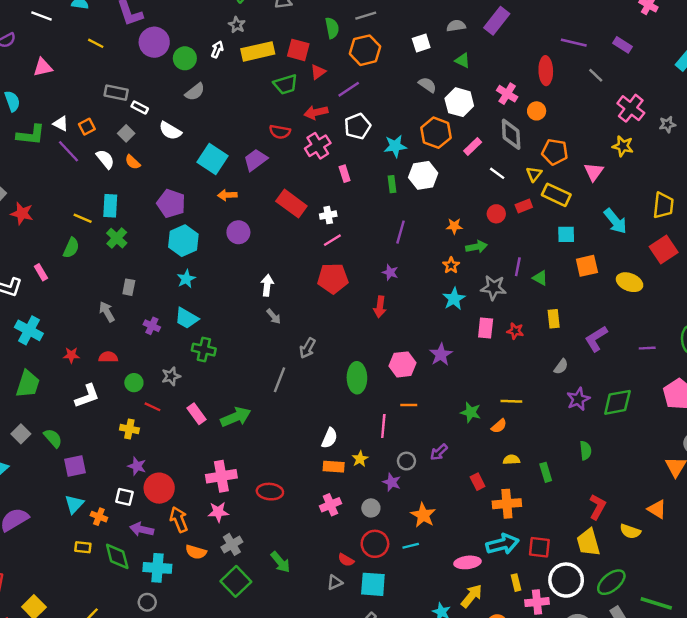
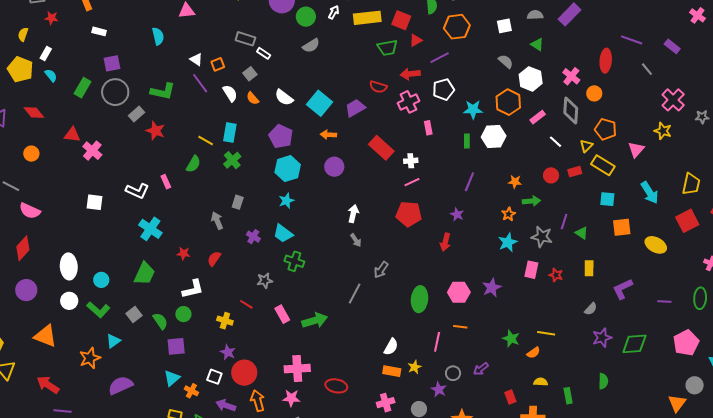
white semicircle: (170, 131) -> (284, 97), moved
green L-shape: (31, 135) -> (163, 91), moved
red semicircle: (108, 357) -> (214, 259), turned -63
green circle: (134, 383) -> (183, 314), moved

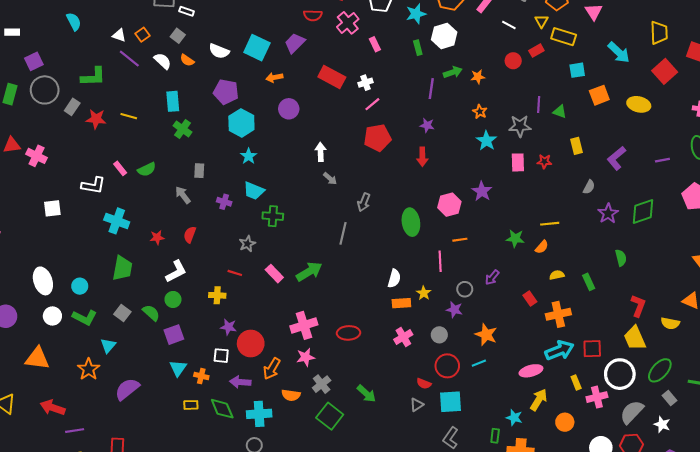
yellow line: (206, 140) -> (129, 116), moved
green semicircle: (193, 164) -> (147, 169), moved, turned 48
green arrow: (531, 201) -> (453, 72), moved
orange arrow: (258, 401) -> (272, 369), turned -120

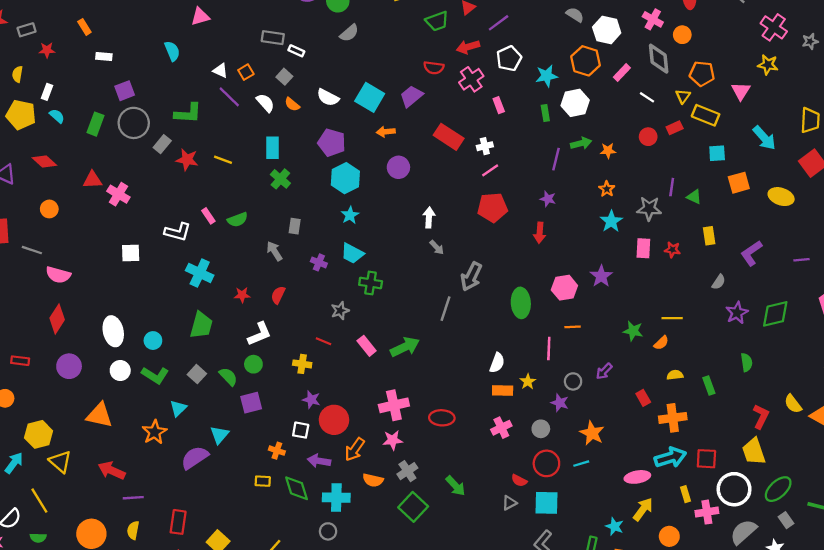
gray arrow: (364, 202) -> (471, 277), size x1.4
yellow semicircle: (670, 323) -> (793, 404), moved, turned 36
cyan triangle: (178, 368) -> (220, 435), moved

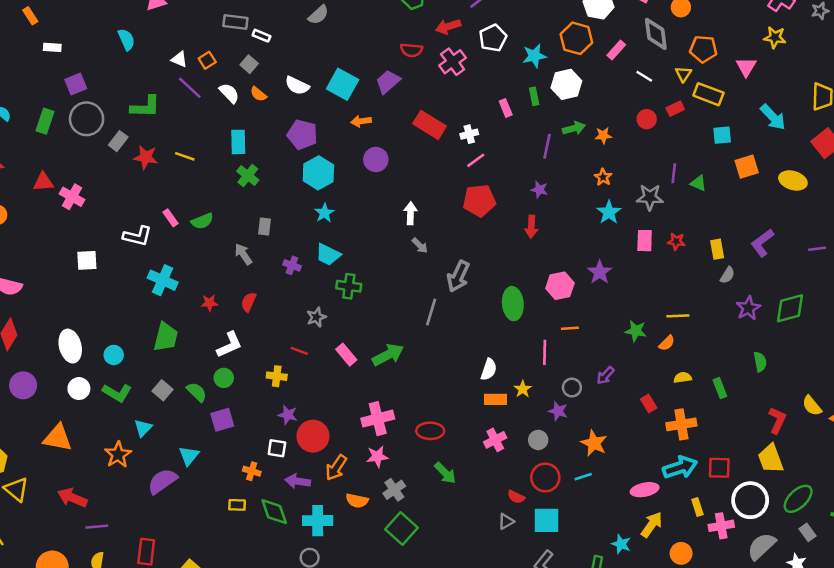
pink rectangle: (499, 105) -> (506, 108), moved
yellow rectangle: (709, 236) -> (717, 249), moved
green arrow: (455, 486) -> (445, 473), moved

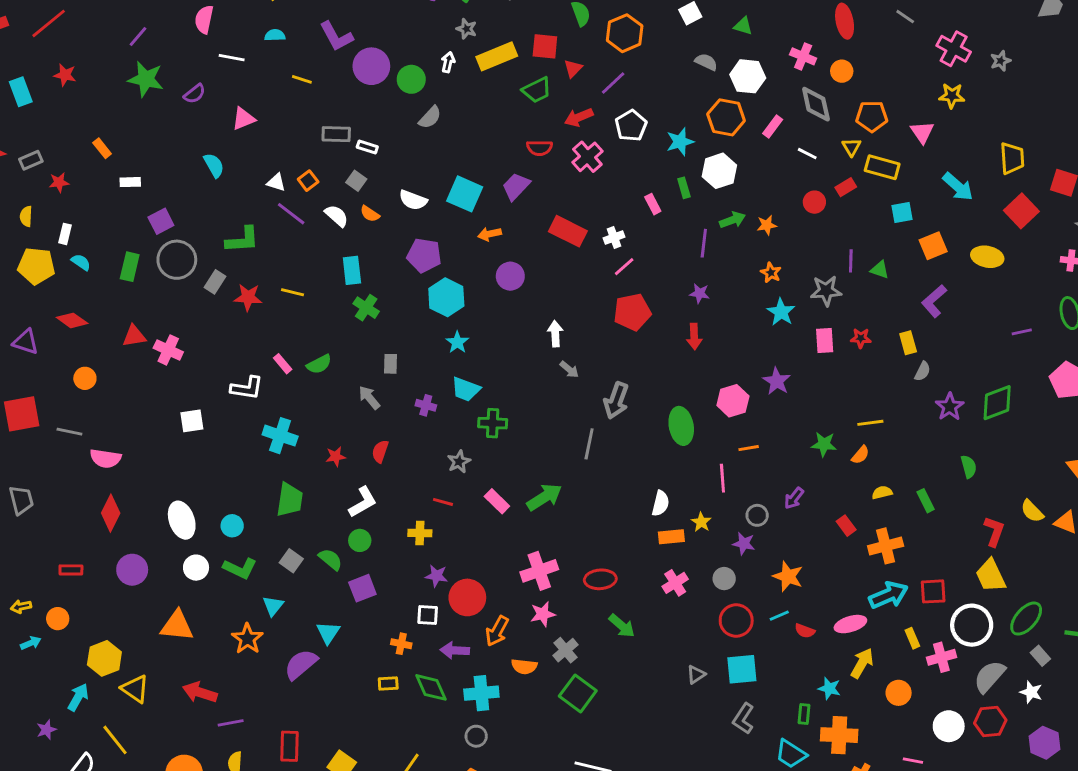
purple L-shape: (762, 243) -> (934, 301), moved
red semicircle: (516, 497) -> (805, 631), moved

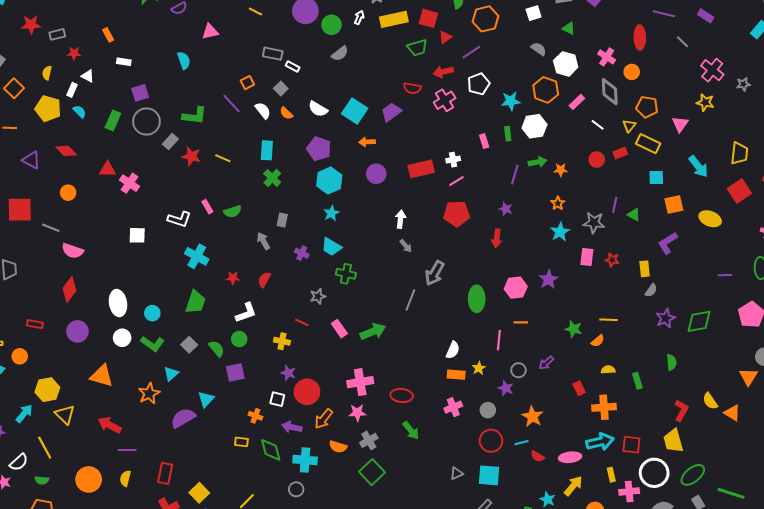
white triangle: (276, 182) -> (88, 76), moved
red rectangle: (568, 231) -> (421, 169), moved, turned -50

